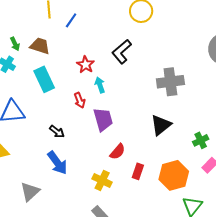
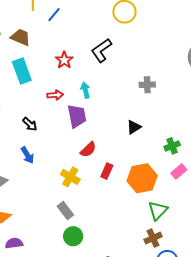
gray cross: (170, 82) -> (147, 85), size x0.6
cyan arrow: (100, 85) -> (85, 90), moved
red arrow: (80, 100) -> (55, 95), turned -77
black triangle: (161, 125) -> (134, 127), size x0.7
blue arrow: (57, 163) -> (27, 155), size x0.7

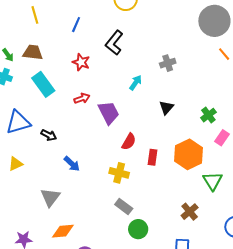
blue line: (54, 15) -> (76, 25), moved
cyan arrow: (85, 90) -> (136, 83), moved, turned 63
black arrow: (30, 124) -> (49, 135), moved
brown cross: (153, 238) -> (190, 212), moved

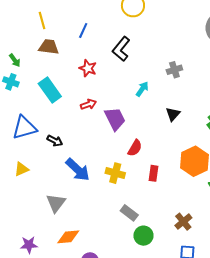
brown trapezoid: (33, 52) -> (49, 47), moved
red rectangle: (153, 157) -> (153, 173), moved
blue arrow: (72, 164) -> (78, 170), size x1.5
yellow cross: (119, 173) -> (115, 173), moved
brown cross: (190, 212) -> (183, 222), moved

